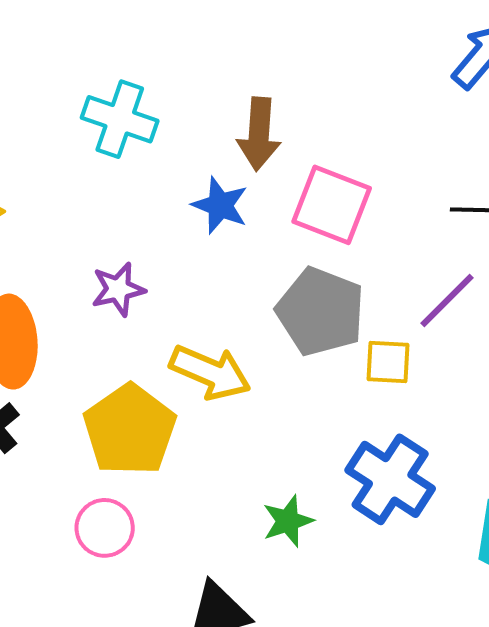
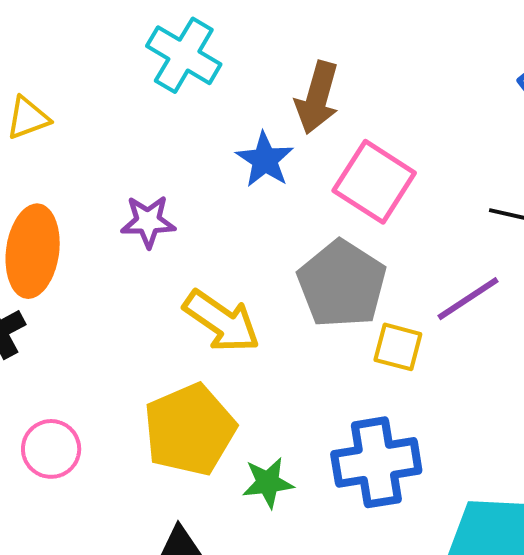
yellow pentagon: (130, 430) -> (190, 430), moved
blue cross: (390, 479) -> (376, 462), turned 36
pink circle: (105, 528) -> (51, 449), moved

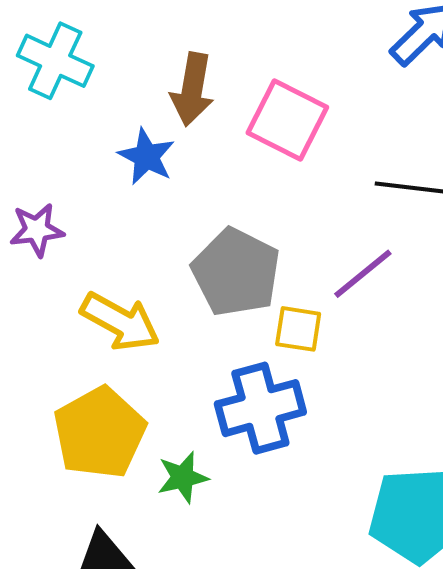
pink square: (374, 182) -> (287, 120), moved
blue cross: (376, 462) -> (260, 408), moved

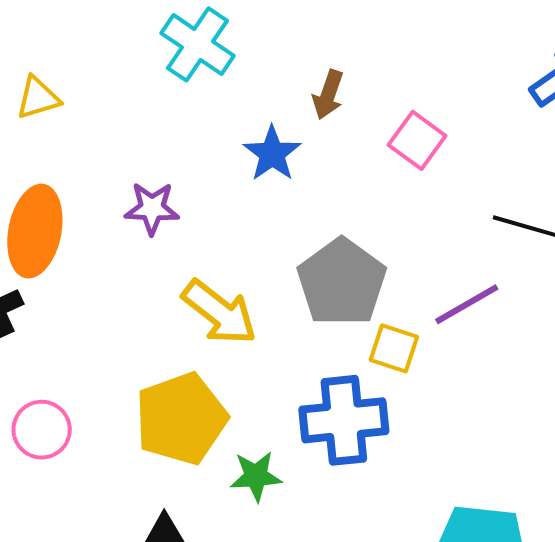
brown arrow: (192, 89) -> (328, 95), size x0.7
pink square: (287, 120) -> (417, 140), size x0.7

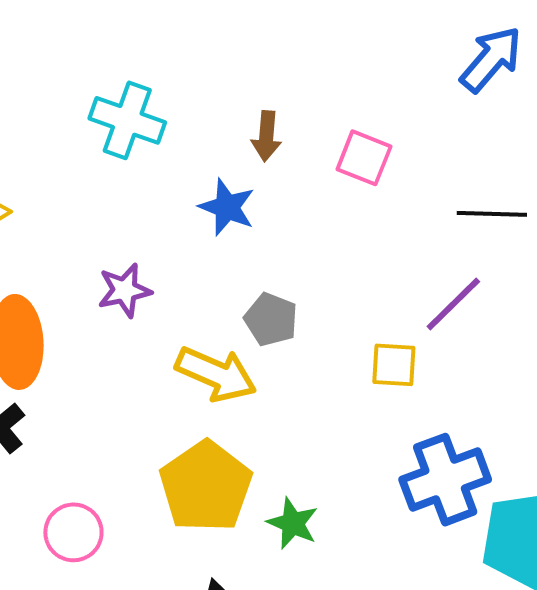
gray pentagon: (342, 282) -> (271, 319), moved, size x0.6
blue cross: (344, 420) -> (445, 480), moved
green star: (256, 476) -> (293, 523), turned -30

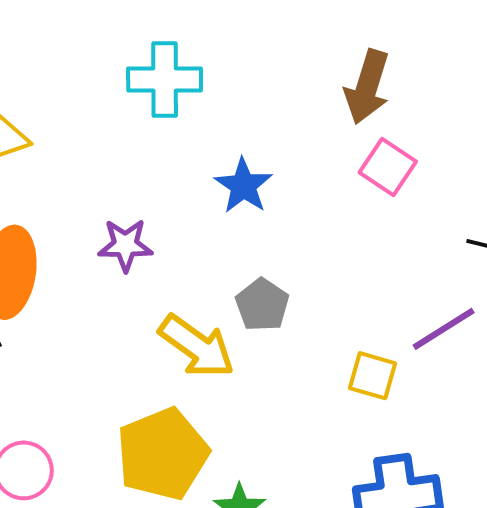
cyan cross: (127, 120) -> (165, 80), turned -32
brown arrow: (266, 136) -> (367, 87), moved, size x1.5

